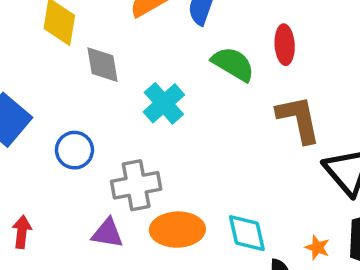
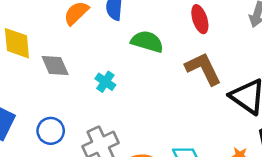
red ellipse: (285, 45) -> (200, 19), moved
cyan cross: (164, 103) -> (105, 82), size x0.7

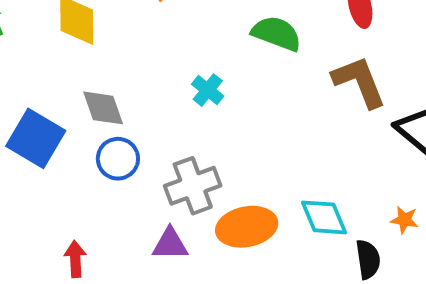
gray diamond: (55, 66) -> (103, 108), moved

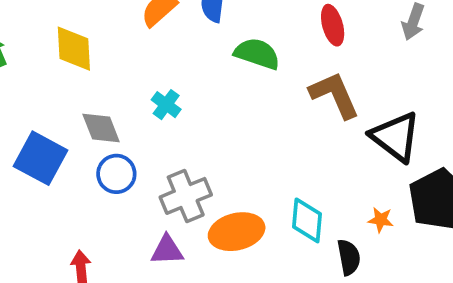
cyan cross: (208, 90) -> (166, 105), moved
cyan diamond: (324, 217) -> (307, 220), turned 30

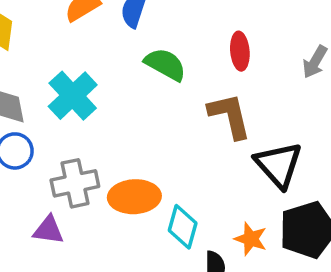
cyan cross: (166, 105) -> (73, 96), size x1.8
orange star: (381, 220) -> (251, 239), size x1.4
orange ellipse: (237, 232) -> (134, 197), moved

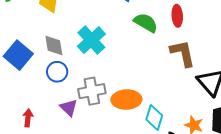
red ellipse: (240, 51) -> (177, 16), moved
purple triangle: (48, 230) -> (69, 108), moved, turned 36

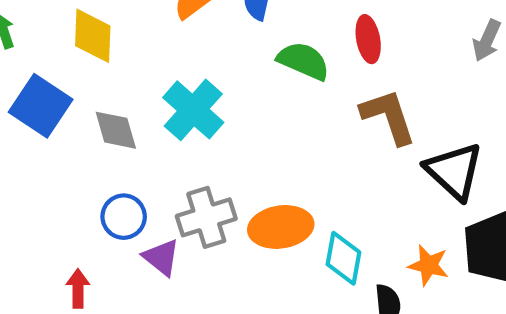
blue square: (18, 55) -> (41, 106), moved
blue circle: (57, 72) -> (124, 217), moved

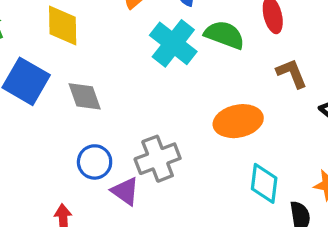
cyan cross: (193, 110) -> (173, 43), moved
brown L-shape: (388, 117) -> (292, 73), size x0.7
orange ellipse: (281, 227) -> (238, 121), moved

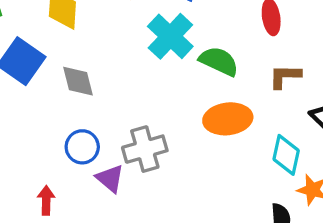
green semicircle: (224, 35) -> (219, 61), moved
brown L-shape: (292, 73) -> (285, 76), turned -72
cyan diamond: (264, 183) -> (286, 155), moved

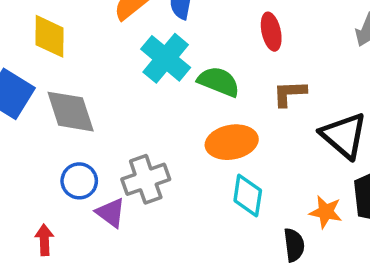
gray diamond: (78, 81) -> (71, 112), size x1.4
cyan diamond: (286, 155) -> (248, 196), moved

